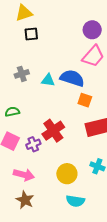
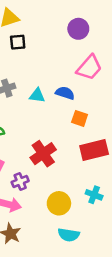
purple circle: (92, 30) -> (78, 29), moved
blue semicircle: (72, 78) -> (65, 93), size x0.7
purple cross: (33, 144) -> (20, 181), moved

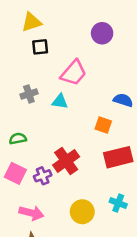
pink trapezoid: (89, 68) -> (74, 73), moved
blue semicircle: (65, 93) -> (123, 100), moved
purple cross: (20, 181) -> (43, 176), moved

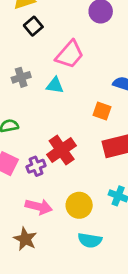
black square: (40, 47) -> (33, 26), turned -35
pink arrow: (31, 213) -> (39, 207), moved

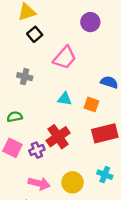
gray cross: (21, 77) -> (25, 77), turned 32
cyan triangle: (55, 85) -> (65, 99), moved

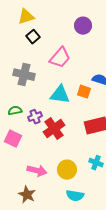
gray cross: (25, 77) -> (24, 75), size x1.5
cyan triangle: (65, 99) -> (60, 95), size x1.5
orange square: (91, 104) -> (84, 92), moved
purple cross: (37, 150) -> (35, 117), moved

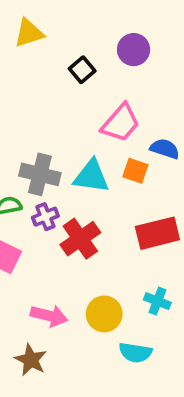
black square: (33, 37) -> (82, 70), moved
pink trapezoid: (60, 58) -> (121, 123), moved
gray cross: (24, 75) -> (40, 174), moved
cyan semicircle: (75, 196) -> (135, 352), moved

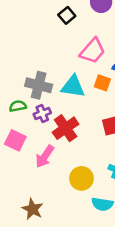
pink arrow: (49, 316) -> (45, 156), moved, turned 110

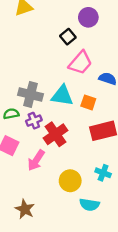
black square: (67, 15) -> (68, 37), moved
orange square: (102, 83) -> (88, 102), moved

